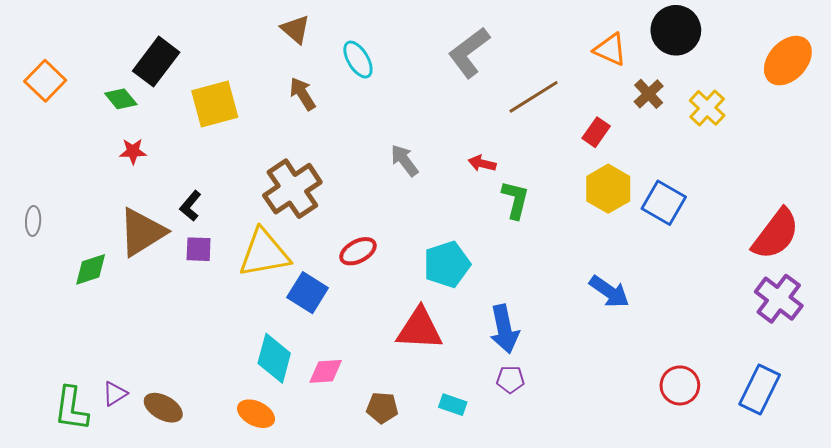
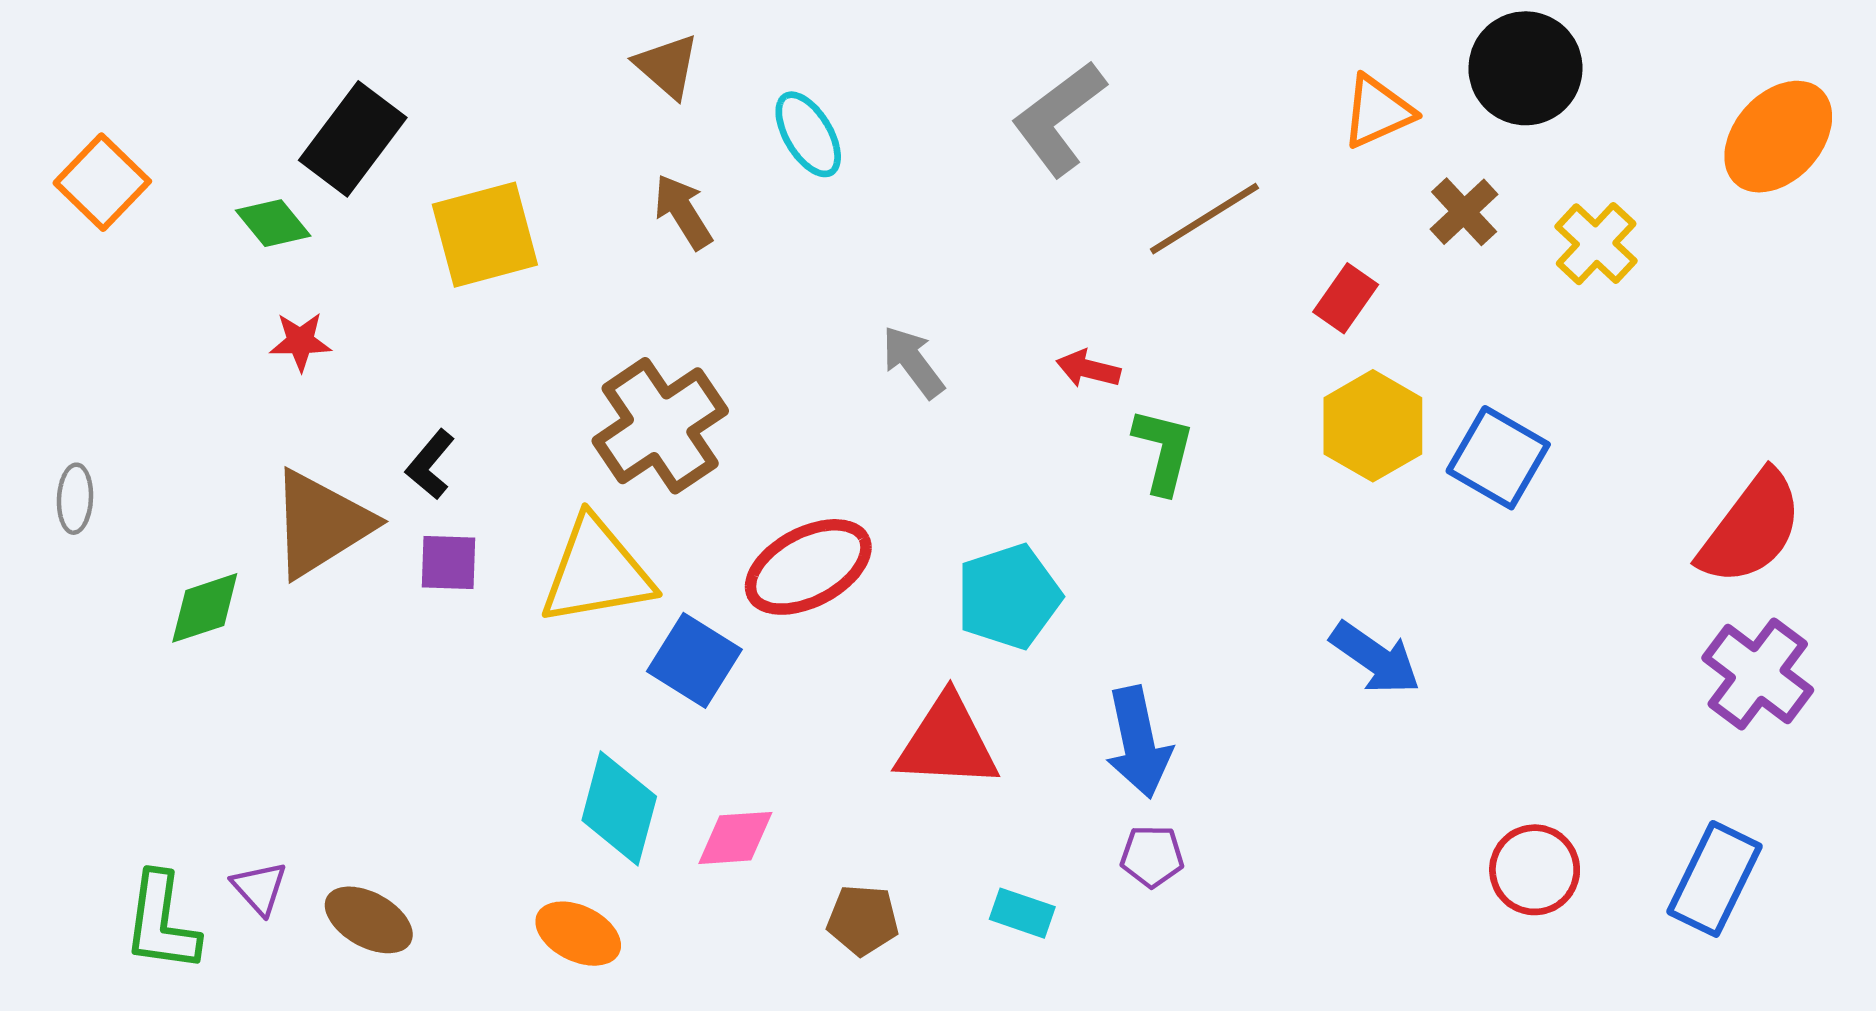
orange triangle: (610, 49) -> (1377, 112), turned -48
red ellipse: (358, 251) -> (808, 567), size x1.5
purple triangle: (115, 394) -> (259, 888), turned -40

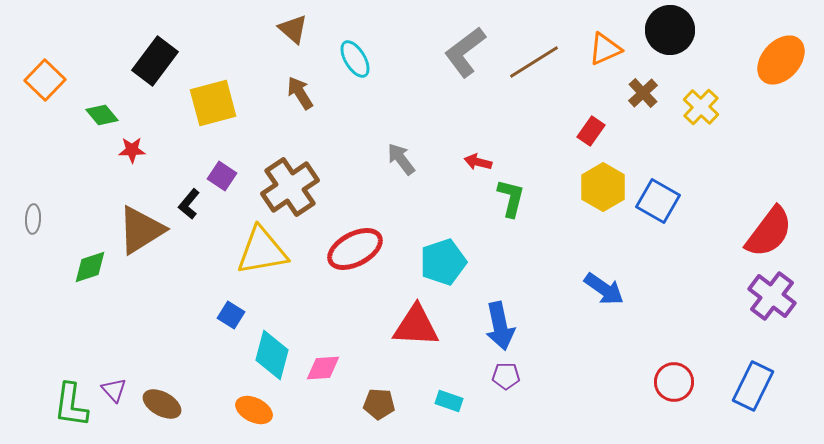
brown line: (1204, 219) -> (534, 62), moved
green diamond: (273, 223) -> (102, 115), moved
purple square: (448, 562) -> (222, 176), moved, turned 32
blue square: (694, 660) -> (231, 315), moved, size x0.7

